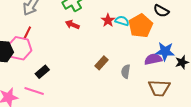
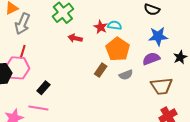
red arrow: (72, 25) -> (75, 38), moved
orange pentagon: (141, 26) -> (118, 49), moved
blue star: (165, 51) -> (158, 36), moved
gray semicircle: (126, 71) -> (126, 75), turned -112

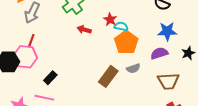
cyan semicircle: (115, 25) -> (121, 26), moved
brown rectangle: (101, 70) -> (108, 76), moved, size x1.5

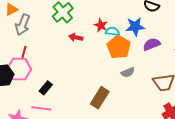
blue star: (167, 31) -> (135, 27), moved
purple semicircle: (159, 53) -> (152, 44), moved
brown rectangle: (108, 76) -> (100, 98), moved

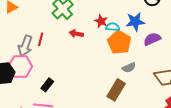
gray arrow: (23, 25) -> (25, 46), moved
red line: (24, 53) -> (41, 39), moved
brown rectangle: (100, 98) -> (116, 90), moved

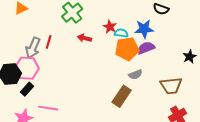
purple semicircle: (152, 39) -> (146, 48), moved
orange pentagon: (119, 42) -> (127, 49), turned 30
black rectangle: (47, 85) -> (27, 89), moved

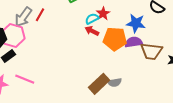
cyan semicircle: (121, 33) -> (92, 19), moved, turned -48
red arrow: (84, 38) -> (92, 31), moved
gray semicircle: (135, 74) -> (114, 82), moved
brown trapezoid: (171, 86) -> (151, 51), moved

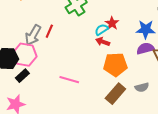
orange pentagon: (115, 39) -> (115, 65), moved
pink line: (25, 79) -> (69, 80), moved
gray semicircle: (114, 82) -> (142, 87), moved

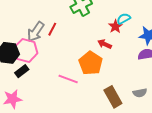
cyan semicircle: (102, 30) -> (124, 19), moved
orange pentagon: (115, 65) -> (91, 63), moved, turned 30
brown rectangle: (115, 94) -> (113, 97), turned -75

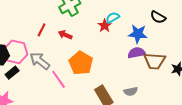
gray arrow: (36, 32) -> (40, 61), moved, turned 95
red arrow: (105, 44) -> (65, 35), moved
pink line: (68, 79) -> (59, 79), turned 36

